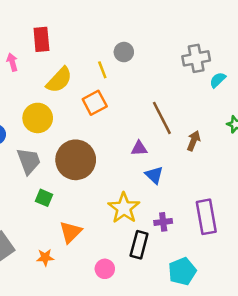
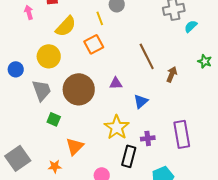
purple triangle: (139, 148) -> (116, 83), moved
blue triangle: (154, 175) -> (141, 101), turned 35

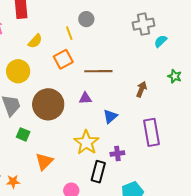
yellow semicircle: (66, 26) -> (35, 41), size x0.7
brown line: (147, 56) -> (98, 71), moved, turned -64
purple rectangle: (182, 134) -> (152, 132), moved
orange star: (55, 166) -> (13, 182), moved

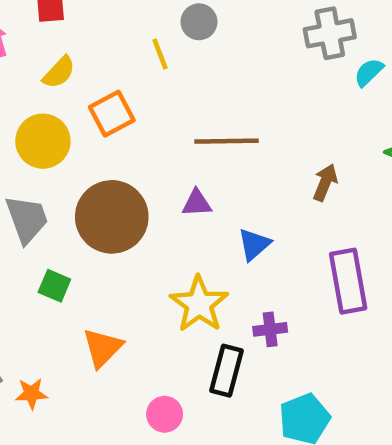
yellow semicircle: (35, 41) -> (59, 72), moved
orange square: (63, 59) -> (112, 114), moved

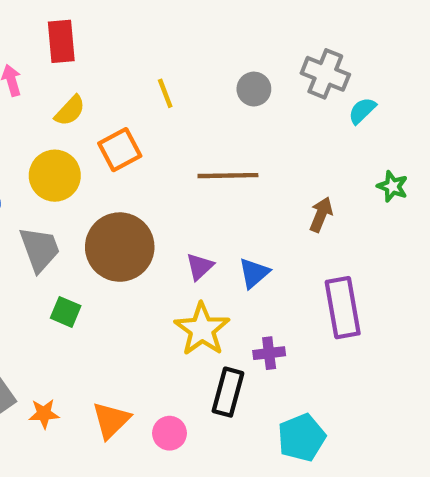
gray circle: (199, 22) -> (254, 89), moved
gray cross: (330, 33) -> (325, 74), turned 33
purple triangle: (197, 203) -> (200, 267), moved, turned -40
orange triangle: (103, 348) -> (111, 420), moved

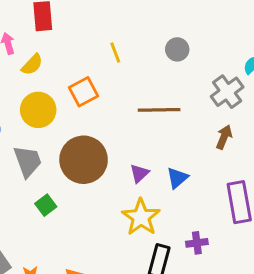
gray cross: (325, 74) -> (227, 92), moved, turned 32
yellow semicircle: (70, 111) -> (32, 65), moved
green square: (66, 312) -> (46, 205), turned 30
purple cross: (269, 353) -> (197, 243), moved

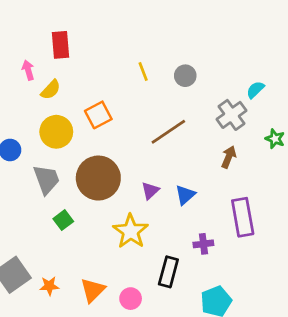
yellow line: (115, 52) -> (143, 71), moved
brown line: (159, 110) -> (168, 132), turned -33
yellow star: (141, 217) -> (131, 231), moved
purple cross: (197, 243) -> (203, 244), moved

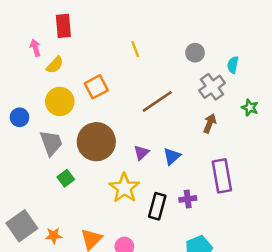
gray circle: (185, 76) -> (195, 53), moved
cyan semicircle: (255, 90) -> (233, 65), turned -35
black rectangle: (168, 272) -> (157, 206), moved

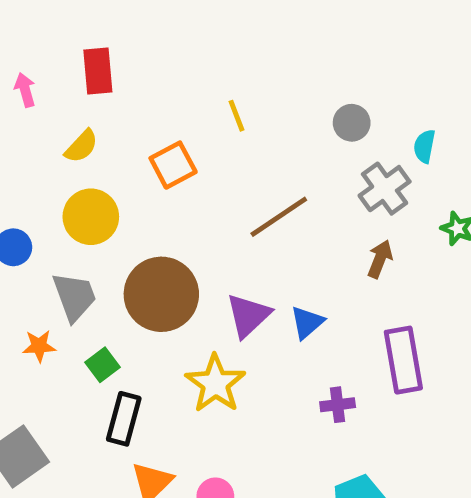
pink arrow: (35, 48) -> (25, 90), moved
orange square: (96, 87) -> (173, 165), moved
purple triangle: (141, 153) -> (248, 315), size x1.5
black rectangle: (157, 206) -> (124, 419), moved
orange star: (54, 236) -> (39, 346), moved

